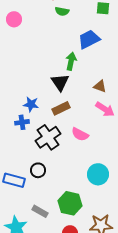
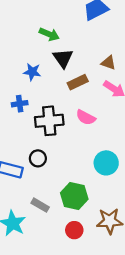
green arrow: (71, 61) -> (49, 34), moved, turned 102
blue star: (31, 104) -> (32, 72), moved
brown rectangle: (61, 108) -> (78, 82), moved
black cross: (48, 137) -> (49, 121), turned 30

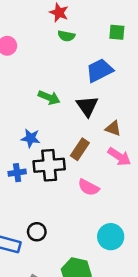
black triangle: (63, 58) -> (87, 106), moved
brown rectangle: (78, 82) -> (80, 149), turned -30
black cross: (49, 121) -> (49, 165), moved

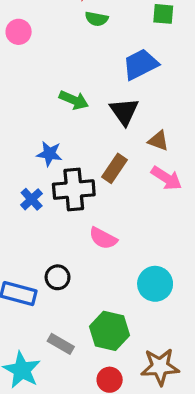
blue cross: (17, 173) -> (32, 199), turned -35
pink semicircle: (89, 187) -> (103, 238), moved

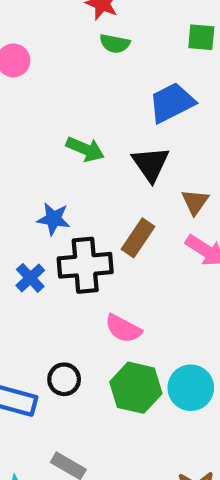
brown triangle: (158, 141) -> (195, 202), turned 45
green hexagon: (110, 331) -> (136, 388), moved

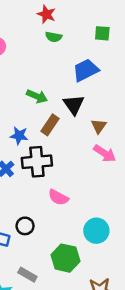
brown rectangle: (138, 238) -> (50, 125), moved
green hexagon: (136, 388) -> (65, 258), moved

